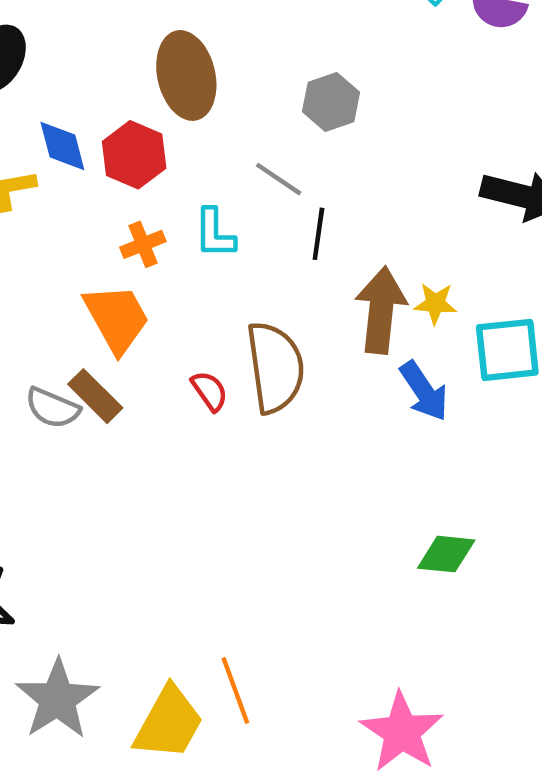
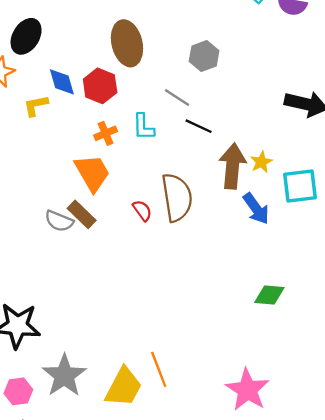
black line: (318, 234) -> (199, 126), turned -72
yellow star: (435, 303) -> (261, 162), turned -30

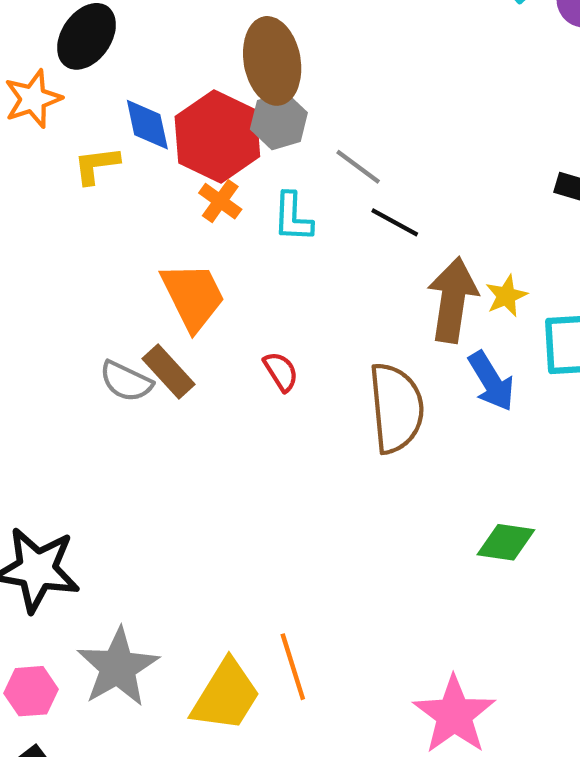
gray hexagon: (204, 56) -> (279, 121), moved
red hexagon: (100, 86) -> (217, 137), size x1.4
orange cross: (106, 133) -> (220, 201), moved, turned -35
brown semicircle: (177, 197) -> (396, 408), moved

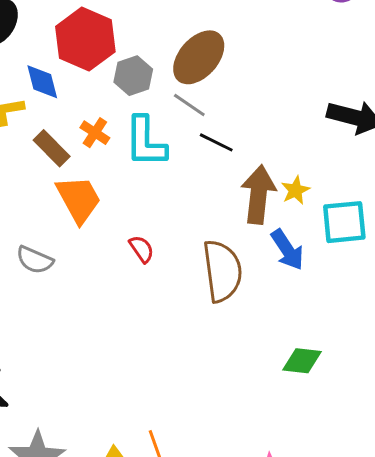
brown ellipse: (272, 61) -> (199, 57), moved, turned 54
red hexagon: (217, 137) -> (85, 39), moved
cyan L-shape: (293, 217) -> (146, 142), size x1.5
brown rectangle: (168, 372) -> (52, 148), moved

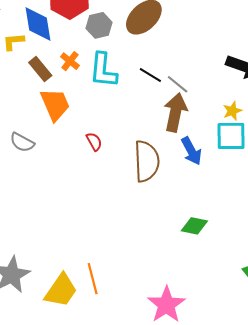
blue diamond: (42, 82) -> (38, 24), size x1.4
gray line: (189, 105) -> (178, 84), moved
yellow star: (295, 190) -> (232, 111), moved

